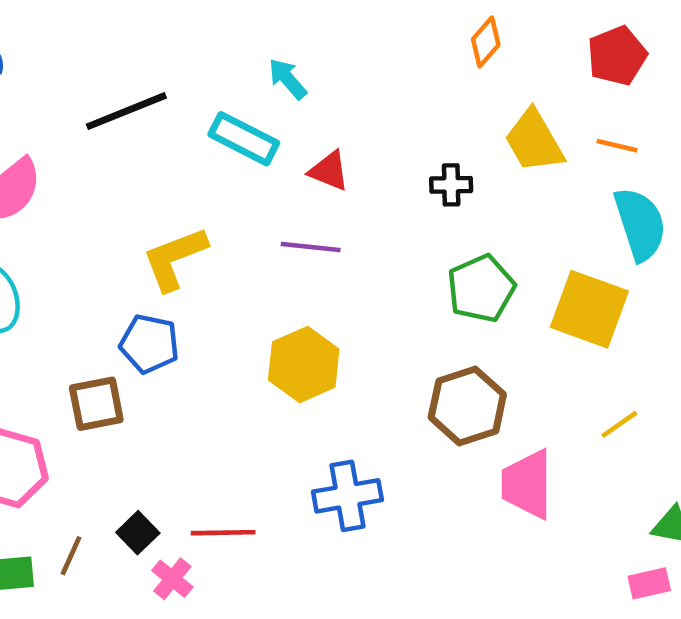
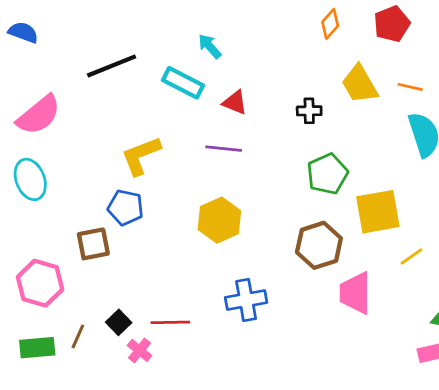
red pentagon: (617, 56) -> (392, 24), moved
yellow square: (589, 309) -> (378, 212), moved, turned -30

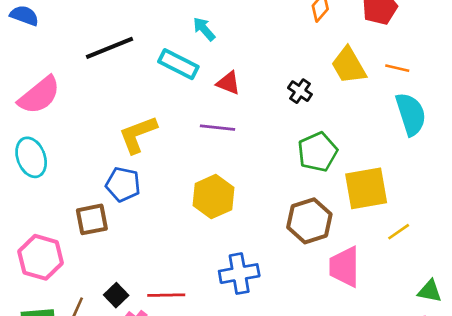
black cross: (309, 111) -> (300, 91), turned 35

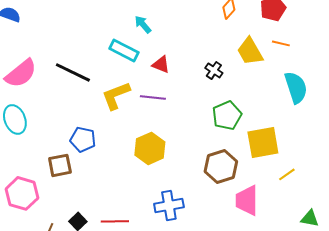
black line: (109, 48) -> (73, 72), moved, turned 48
orange line: (397, 68) -> (281, 43), moved
yellow L-shape: (138, 134) -> (116, 95), moved

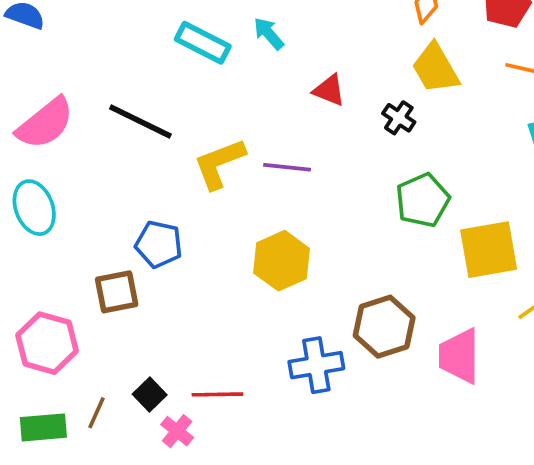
cyan rectangle: (124, 50) -> (203, 43), moved
yellow trapezoid: (250, 51) -> (435, 68), moved
red triangle: (161, 64) -> (329, 90), moved
brown hexagon: (221, 166) -> (384, 327), moved

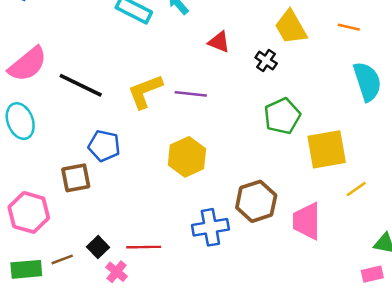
black line: (140, 121) -> (81, 85), moved
brown line: (96, 413) -> (62, 259), turned 45

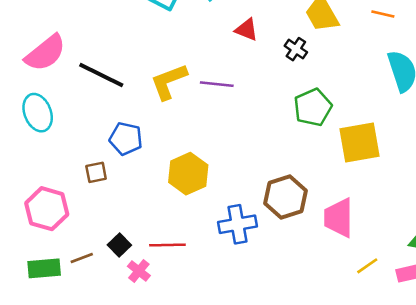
yellow hexagon: (187, 157) -> (188, 174), moved
brown square: (76, 178) -> (96, 172), size x0.7
yellow line: (356, 189) -> (367, 266), moved

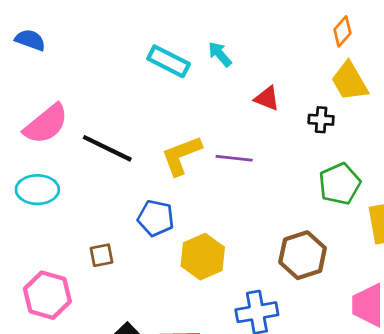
black cross: (296, 49) -> (321, 120), turned -30
cyan ellipse: (38, 113) -> (37, 190), turned -69
blue pentagon: (126, 139) -> (156, 218), moved
brown hexagon: (286, 197) -> (303, 255), moved

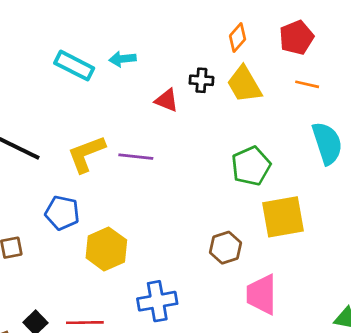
cyan arrow: (220, 54) -> (122, 59), turned -55
black cross: (321, 120) -> (201, 80), moved
green pentagon: (340, 184) -> (251, 166), moved
brown hexagon: (303, 255) -> (225, 248), moved, size x0.7

